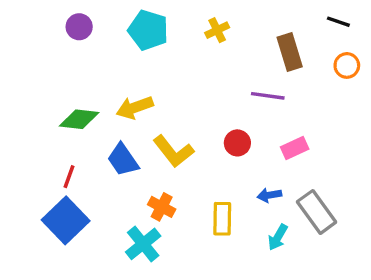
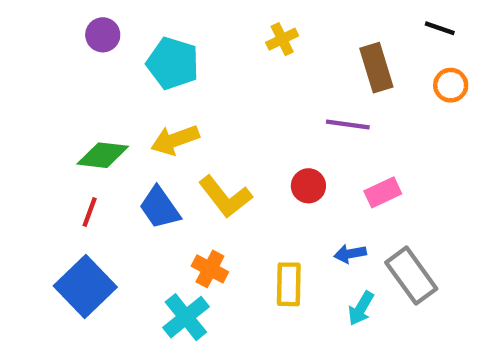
cyan pentagon: (148, 30) -> (173, 63), moved
red line: (69, 177) -> (90, 212), moved

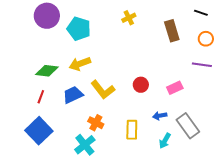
purple circle: (103, 35) -> (47, 16), size x1.6
purple line: (348, 125) -> (202, 65), moved
blue trapezoid: (160, 208) -> (73, 95), turned 100

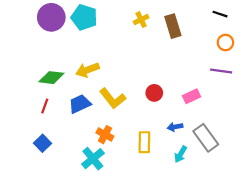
cyan pentagon: (79, 29) -> (84, 17), moved
brown rectangle: (172, 31) -> (173, 26), moved
blue square: (39, 131) -> (43, 143), size x0.6

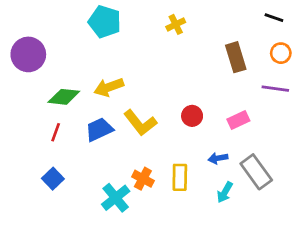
purple circle: (51, 17) -> (28, 54), moved
brown rectangle: (173, 26) -> (236, 57), moved
orange cross: (105, 135) -> (143, 179), moved

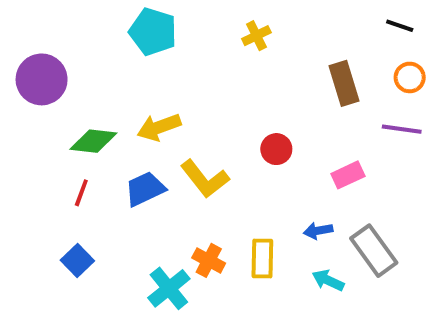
red circle: (192, 116) -> (276, 149), moved
cyan arrow: (225, 192) -> (328, 280), turned 85

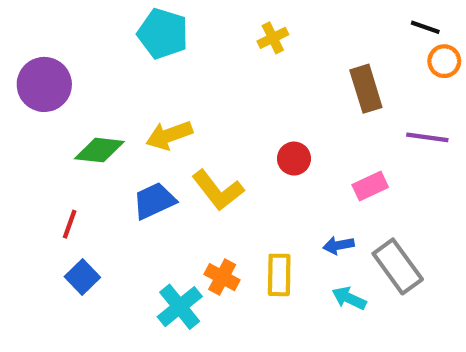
orange circle: (410, 77) -> (444, 61), moved
red line: (81, 193) -> (70, 224), moved

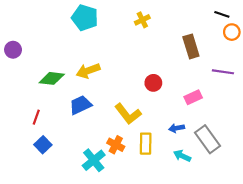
purple circle: (44, 84) -> (13, 50), moved, size x0.6
yellow L-shape: (218, 190) -> (128, 114), moved

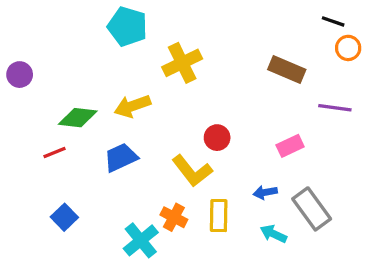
yellow cross: (142, 20) -> (182, 63), moved, size x1.6
brown rectangle: (191, 46) -> (287, 70), turned -50
red circle: (153, 83) -> (217, 138), moved
red line: (36, 117) -> (54, 153), moved, turned 48

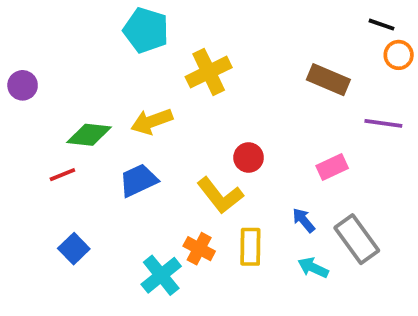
blue arrow: (265, 192) -> (304, 220), turned 60

